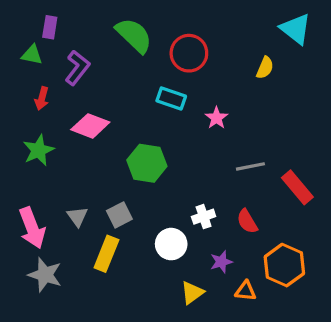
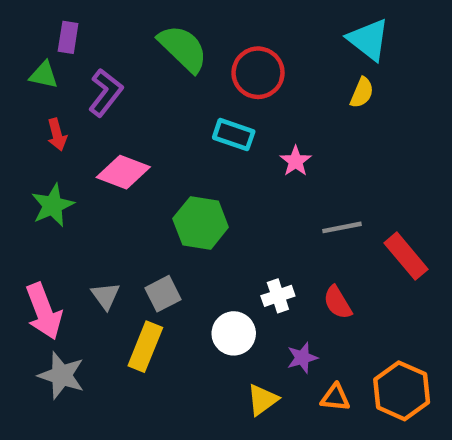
cyan triangle: (296, 29) -> (368, 40), moved
red arrow: (42, 98) -> (57, 135), turned -30
orange hexagon: (284, 265) -> (402, 391), moved

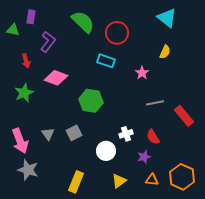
green triangle: (44, 75) -> (13, 30), moved
yellow semicircle: (362, 93) -> (165, 52), moved
pink star: (296, 161) -> (142, 73), moved
yellow rectangle: (145, 347) -> (76, 182), moved
purple star: (302, 358) -> (144, 157), moved

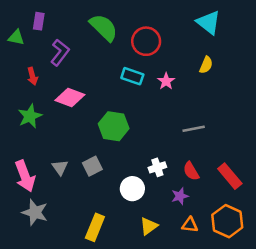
pink star: (142, 73) -> (166, 81), moved
red rectangle: (184, 116) -> (230, 176), moved

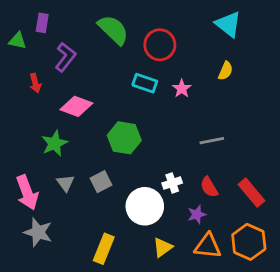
green star: (30, 116) -> (54, 143), moved
white circle: (132, 189) -> (145, 206), size x1.4
orange triangle: (190, 225) -> (208, 246), size x1.5

